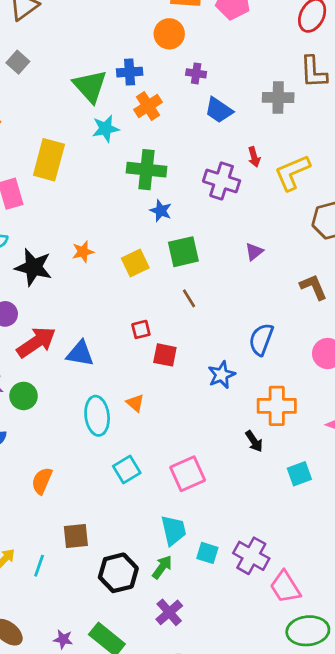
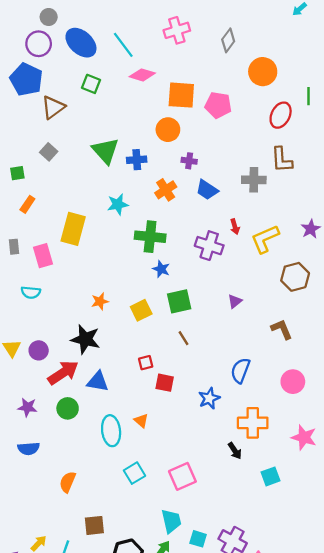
green triangle: (90, 86) -> (105, 151), moved
orange cross: (148, 106) -> (166, 190), moved
black star: (33, 267) -> (85, 339), moved
green circle: (24, 396) -> (68, 408), moved

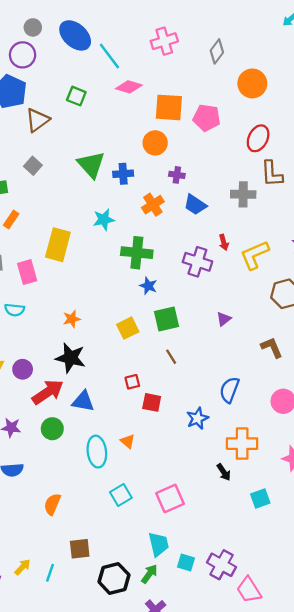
blue ellipse: (81, 43) -> (75, 35), moved
red ellipse: (281, 115) -> (258, 138), moved
orange star: (100, 301) -> (72, 319), moved

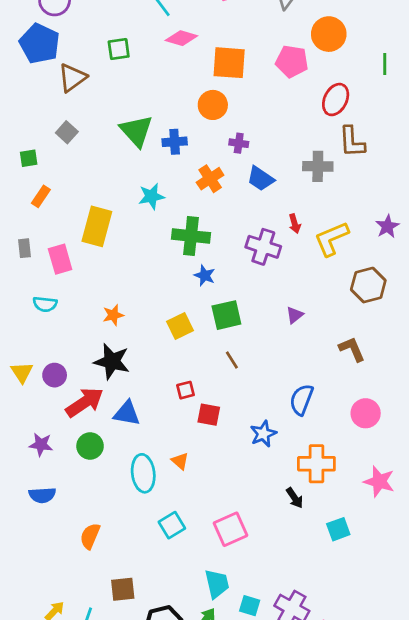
green square: (76, 96) -> (119, 49), turned -30
pink pentagon: (207, 118) -> (292, 61), moved

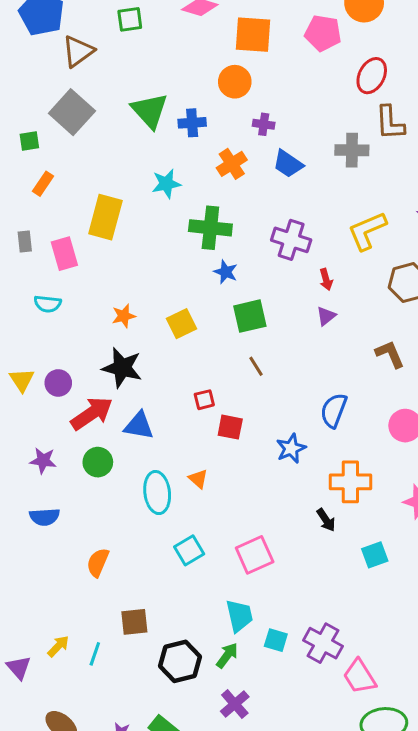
gray square: (67, 132) -> (72, 112), size x1.8
red arrow: (295, 224) -> (326, 280), moved
yellow square: (180, 326) -> (182, 324), moved

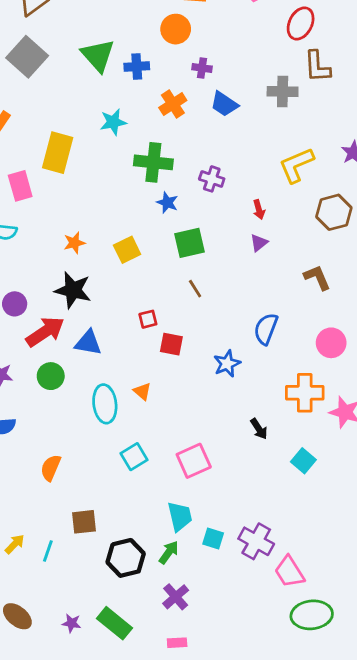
purple cross: (291, 240) -> (212, 179), moved, size x0.7
orange cross: (350, 482) -> (305, 393), moved
cyan square: (375, 555) -> (303, 461), turned -30

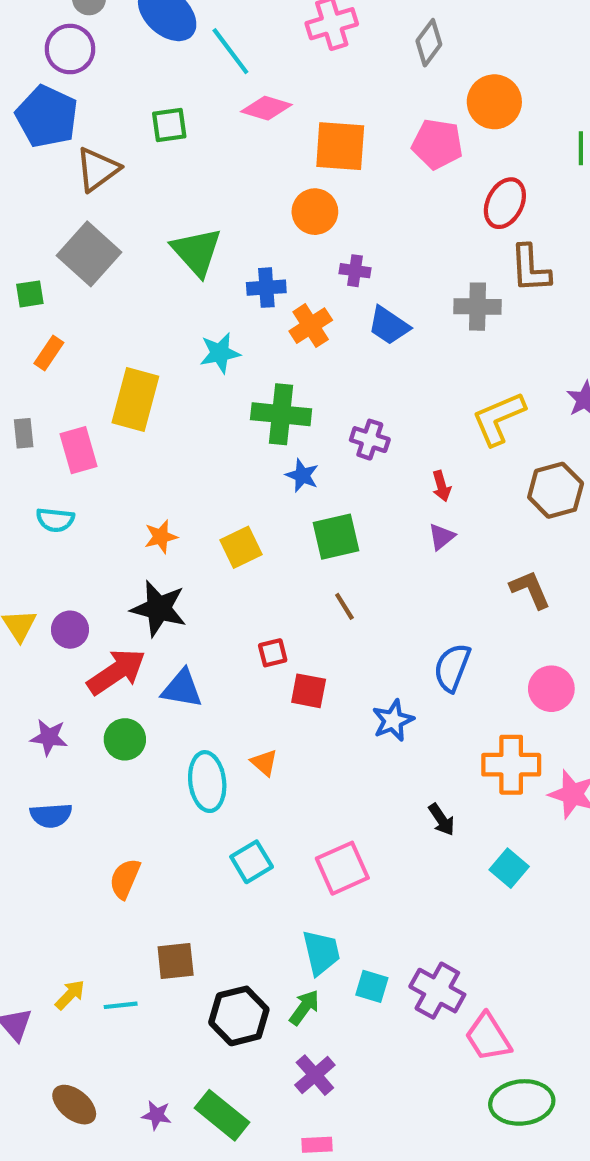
blue cross: (137, 67) -> (266, 288), moved
cyan line: (48, 551) -> (121, 1005), turned 65

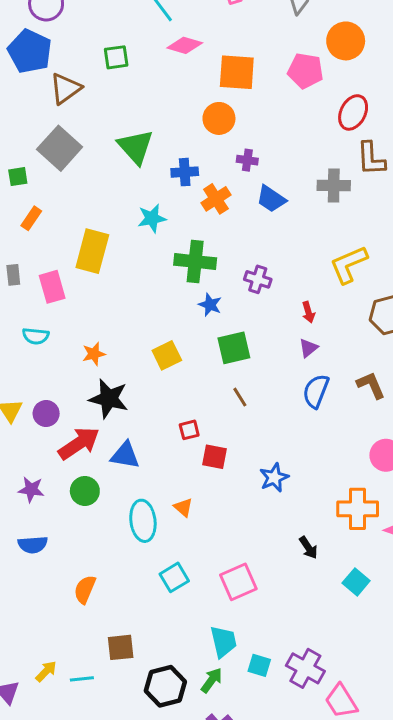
orange star: (161, 537) -> (94, 354), moved
blue semicircle: (452, 668) -> (316, 391), moved

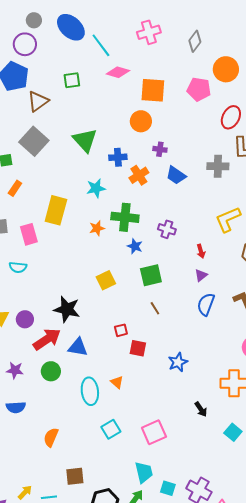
orange star: (94, 354) -> (97, 228), moved

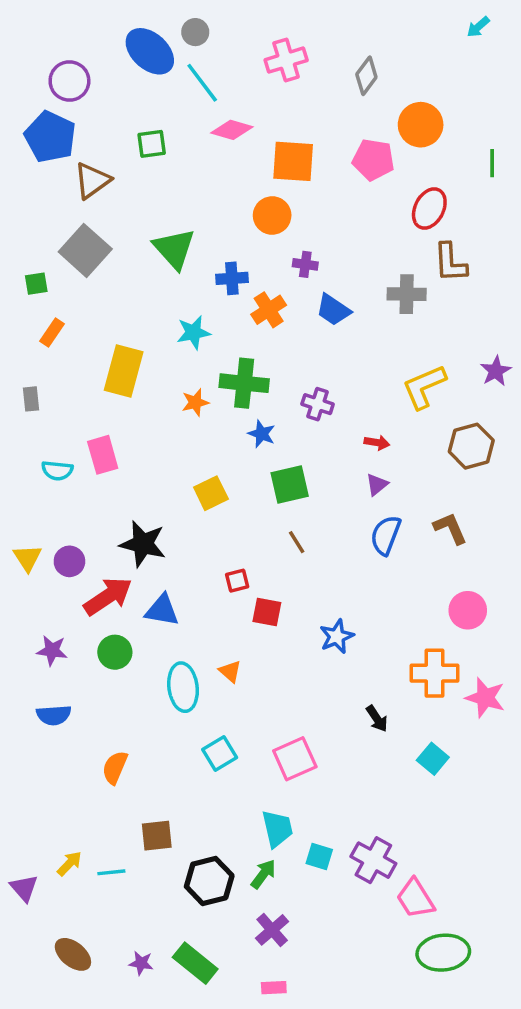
gray circle: (34, 20) -> (195, 32), moved
pink rectangle: (29, 234) -> (103, 455), moved
red arrow: (201, 251) -> (377, 443), turned -64

